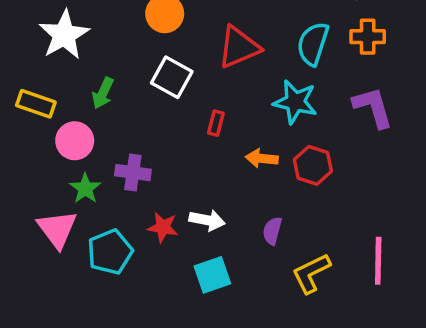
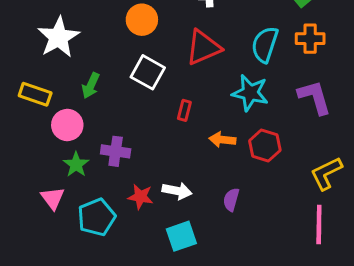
pink triangle: (57, 229) -> (53, 198), size x0.7
yellow L-shape: (311, 273) -> (326, 173), moved

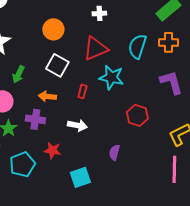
cyan star: (250, 93) -> (111, 77), moved
orange arrow: (222, 140) -> (47, 96), moved
white arrow: (177, 191) -> (77, 125), moved

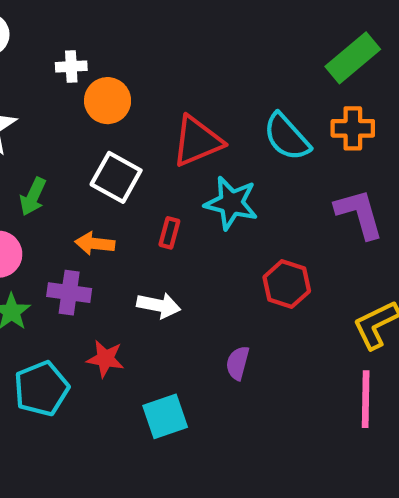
white cross: (99, 13) -> (71, 66), moved
cyan semicircle: (137, 46) -> (287, 137), turned -60

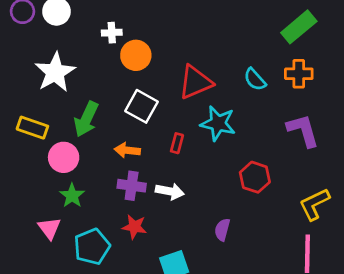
cyan semicircle: (287, 137) -> (255, 79), size x0.7
green arrow: (33, 197) -> (86, 119), size x1.4
purple cross: (69, 293) -> (132, 186), moved

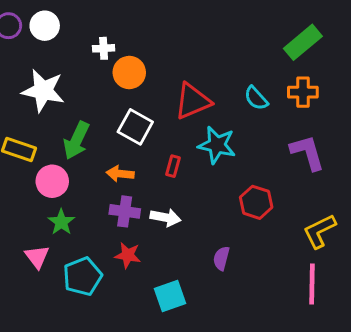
white star: (55, 72) -> (43, 91), turned -30

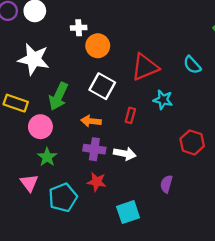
cyan star: (217, 145) -> (163, 100), size x0.7

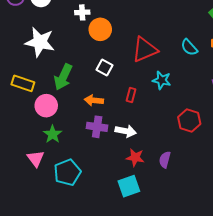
white square: (102, 86) -> (104, 67), size x0.7
red star: (97, 182) -> (135, 158), moved

